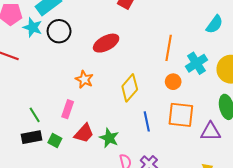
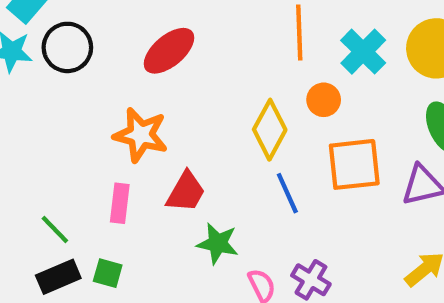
orange star: (84, 79) -> (141, 135), size x1.4
yellow diamond: (130, 88) -> (270, 130), moved
red trapezoid: (84, 133) -> (186, 192), moved

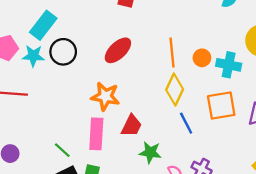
orange line: (299, 33) -> (172, 52), moved
cyan cross: (363, 52) -> (229, 65), moved, turned -30
orange circle: (324, 100) -> (202, 58), moved
pink rectangle: (120, 203) -> (96, 134), size x1.5

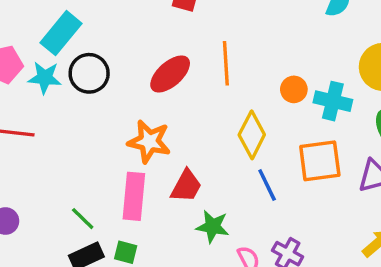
orange line: (172, 52) -> (226, 63), moved

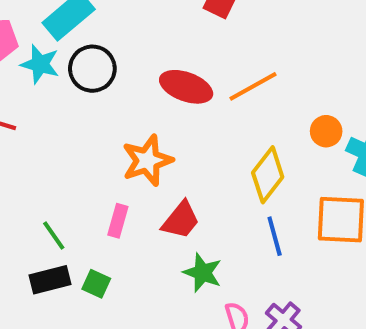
orange line: (226, 63) -> (253, 86), turned 54
red ellipse: (170, 74) -> (186, 87), turned 51
orange star: (149, 141) -> (147, 160), turned 30
pink rectangle: (134, 196) -> (118, 221), size x0.6

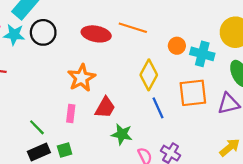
orange line: (253, 86) -> (133, 28), turned 56
green square: (96, 284) -> (65, 150), turned -32

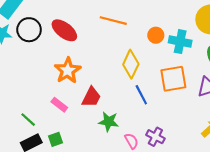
red ellipse: (96, 34) -> (64, 30), moved, turned 30
pink rectangle: (71, 113) -> (59, 105), turned -56

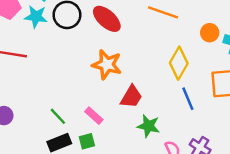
orange star: (68, 70) -> (107, 65), turned -30
pink rectangle: (59, 105) -> (94, 116), moved

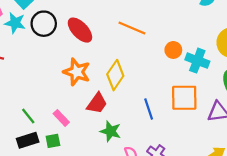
yellow diamond: (179, 63) -> (115, 75), moved

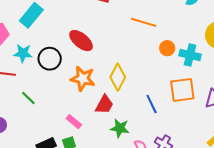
cyan star: (15, 23) -> (23, 53), moved
black circle: (44, 24) -> (50, 59), moved
orange line: (132, 28) -> (144, 22), moved
green line: (28, 116) -> (28, 98), moved

